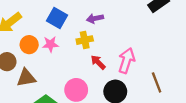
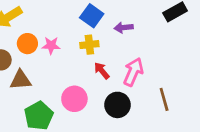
blue square: (57, 18) -> (92, 16), moved
purple arrow: (95, 19) -> (124, 28), moved

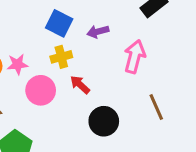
pink arrow: (133, 72) -> (135, 57), moved
pink circle: (74, 99) -> (41, 90), moved

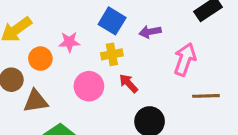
pink star: (18, 64) -> (69, 42), moved
brown line: (156, 107) -> (206, 96), moved, turned -72

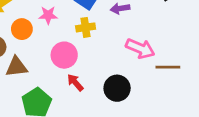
pink arrow: (185, 59) -> (140, 48), moved, turned 92
red arrow: (128, 83) -> (75, 83), moved

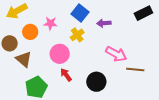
yellow cross: (86, 27) -> (77, 35), turned -32
brown triangle: (16, 67) -> (24, 59), turned 42

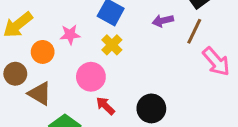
purple arrow: (104, 23) -> (163, 21), moved
pink arrow: (116, 54) -> (216, 62), moved, turned 30
brown line: (135, 70) -> (194, 31), moved, turned -60

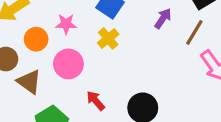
purple arrow: (163, 21) -> (163, 18), turned 132
pink circle: (91, 77) -> (68, 64), moved

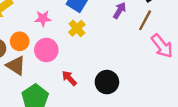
orange circle: (36, 39) -> (20, 41), moved

